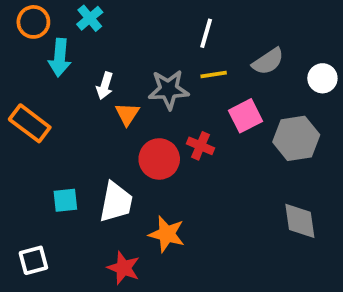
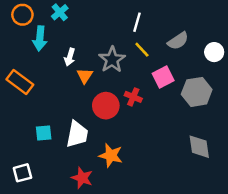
yellow line: (214, 75) -> (142, 50), turned 56
gray star: (169, 90) -> (112, 60), turned -30

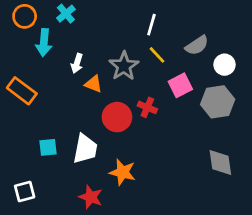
white circle: (214, 52) -> (225, 65), moved
orange triangle: (85, 76) -> (94, 84), turned -42

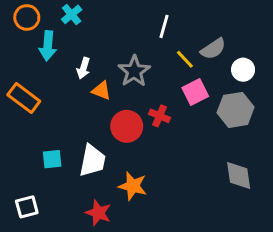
yellow line: (157, 55) -> (185, 59), moved

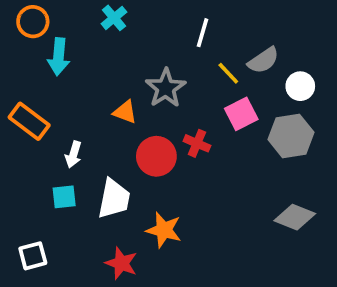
cyan cross: (72, 14) -> (114, 18), moved
white arrow: (83, 68) -> (73, 154), moved
gray diamond: (239, 176) -> (295, 217), turned -60

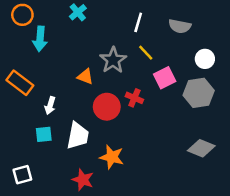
gray semicircle: (263, 60) -> (180, 26), moved, turned 45
yellow line: (228, 73) -> (146, 53), moved

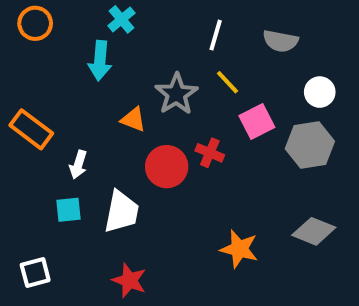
cyan arrow: (40, 39) -> (100, 61), moved
orange star: (112, 157) -> (239, 249), moved

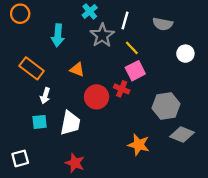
cyan cross: (121, 19) -> (90, 11), moved
gray star: (176, 94) -> (102, 35), moved
pink square: (257, 121) -> (135, 71), moved
orange rectangle: (31, 129) -> (32, 68), moved
gray hexagon: (310, 145) -> (166, 106), moved

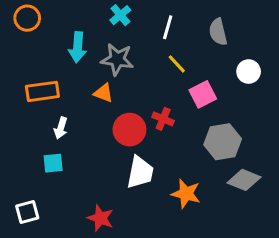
gray semicircle: (163, 24) -> (218, 32), turned 66
gray star: (102, 35) -> (117, 59), moved, turned -30
orange rectangle: (32, 68) -> (42, 91), turned -45
pink square: (135, 71) -> (203, 94), moved
white trapezoid: (70, 123) -> (140, 172), moved

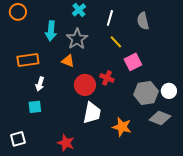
gray star: (117, 59) -> (77, 39), turned 30
white circle: (249, 72) -> (169, 91), moved

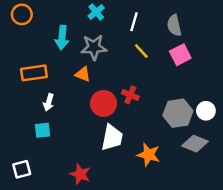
gray star: (77, 39) -> (94, 47), turned 30
pink square: (133, 62) -> (180, 55), moved

